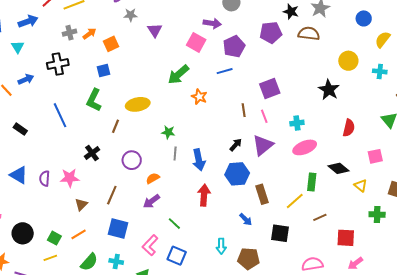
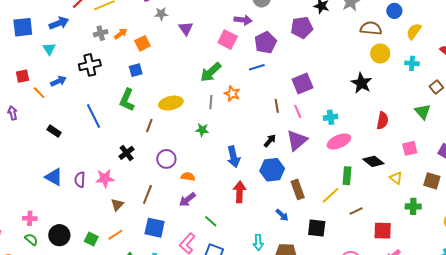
brown semicircle: (309, 34) -> (371, 28), moved
gray line: (175, 153) -> (211, 102), moved
orange semicircle: (153, 178) -> (188, 177), turned 40

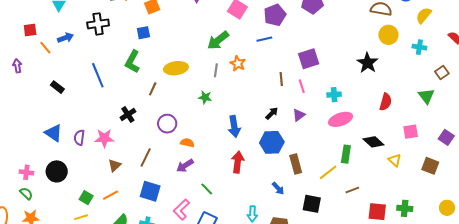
purple triangle: (297, 140) -> (299, 115), size x0.6
green cross: (413, 206) -> (405, 208), moved
black circle: (59, 235) -> (57, 171), moved

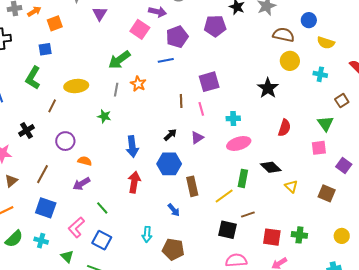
yellow semicircle: (424, 15) -> (326, 43), turned -114
pink square: (411, 132) -> (319, 148), moved
black square: (312, 204) -> (227, 230), moved

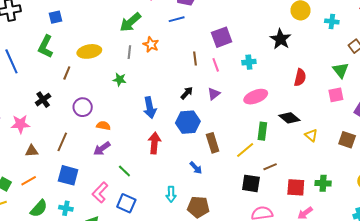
cyan cross: (233, 118) -> (249, 62), moved
brown triangle: (11, 181) -> (32, 151), turned 40

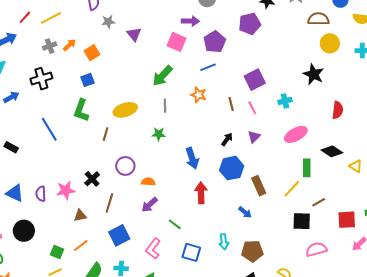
orange star: (151, 45) -> (199, 95), moved
black cross: (43, 100) -> (92, 179), moved
blue square: (68, 175) -> (119, 235), turned -35
blue square: (126, 203) -> (191, 252), moved

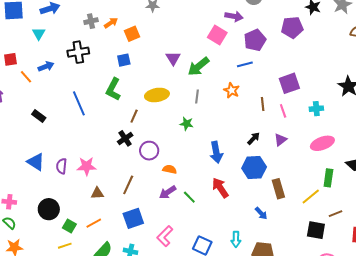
purple triangle: (134, 34) -> (173, 58), moved
black cross: (92, 179) -> (125, 138), moved
red arrow: (201, 193) -> (220, 188), turned -40
green line: (175, 224) -> (189, 197), moved
black circle: (24, 231) -> (49, 209), moved

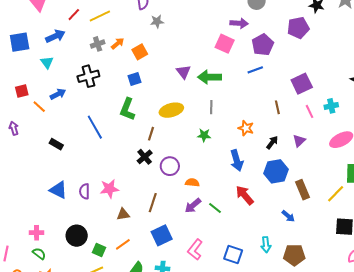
green arrow: (199, 66) -> (210, 77), turned 45
orange star: (232, 90) -> (246, 128), moved
pink line: (283, 111) -> (309, 111), moved

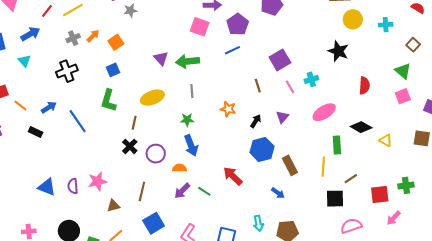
blue arrow: (58, 94) -> (49, 107), moved
black rectangle: (56, 144) -> (36, 132), moved
blue arrow: (237, 160) -> (191, 145), moved
yellow line: (336, 194) -> (323, 167), turned -36

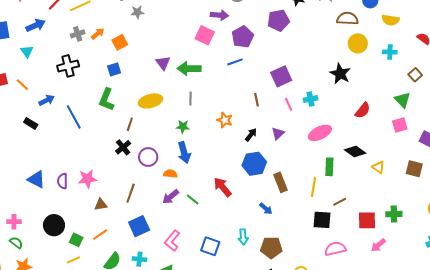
red semicircle: (364, 85) -> (363, 110), turned 30
orange line: (20, 106) -> (22, 85), moved

